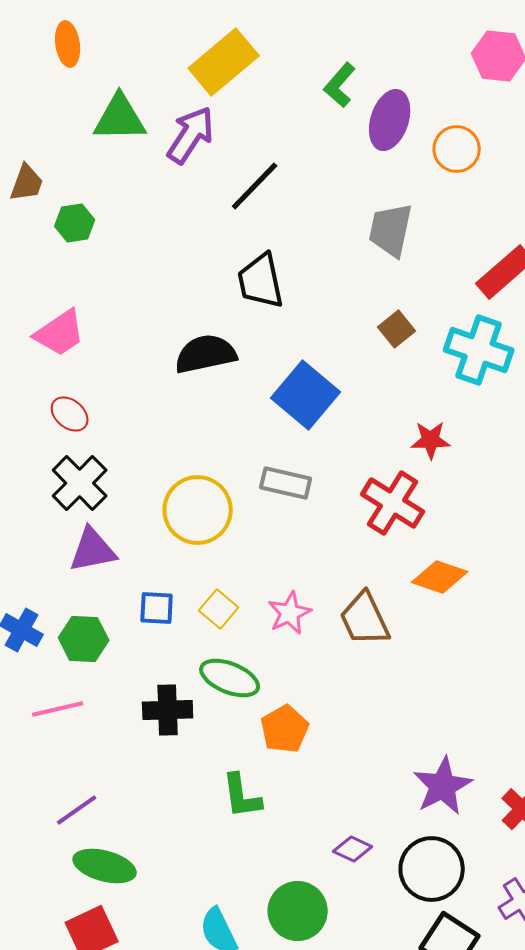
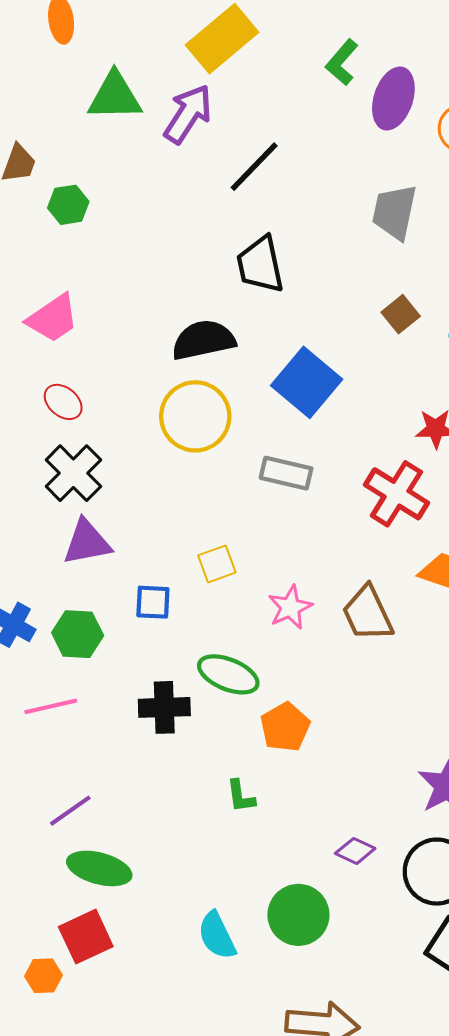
yellow circle: (198, 510) -> (195, 416), moved
yellow square: (219, 609) -> (217, 564), moved, turned 30
green L-shape: (242, 796) -> (241, 796), size x0.7

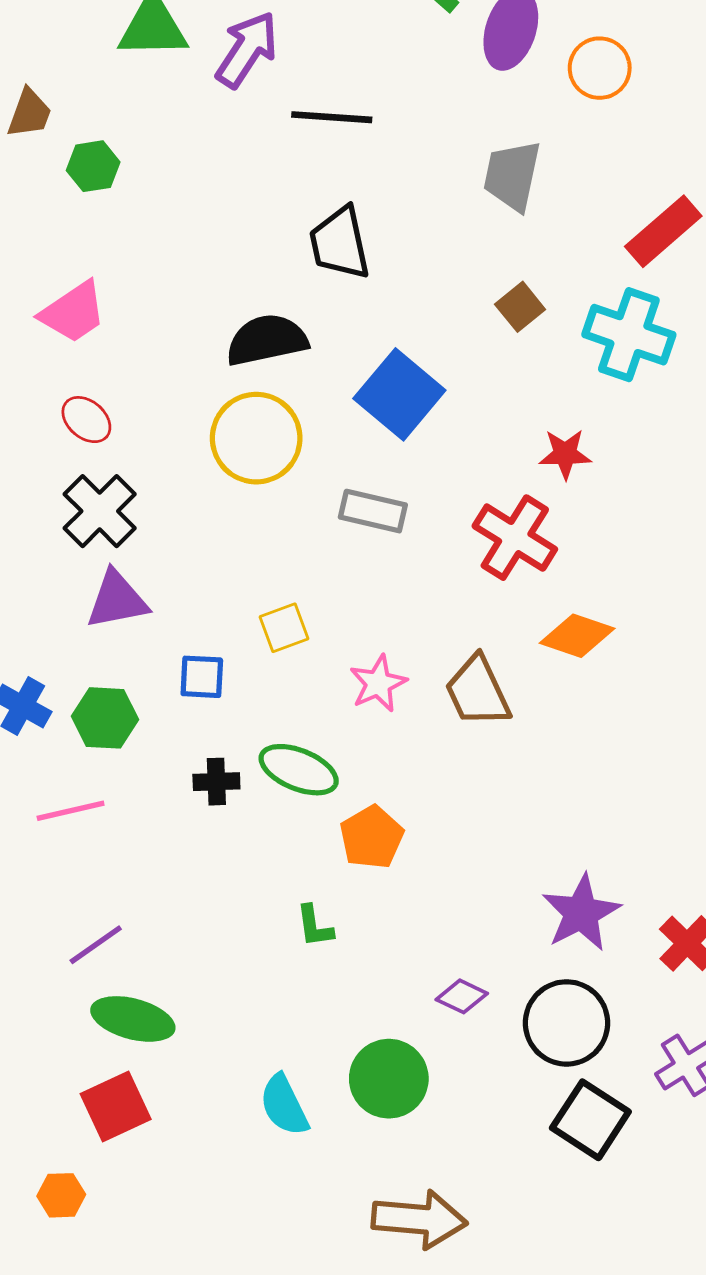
black line: (254, 167) -> (332, 117), turned 50
black cross: (164, 707) -> (216, 782), moved, size x0.7
orange hexagon: (44, 976) -> (61, 1195), moved

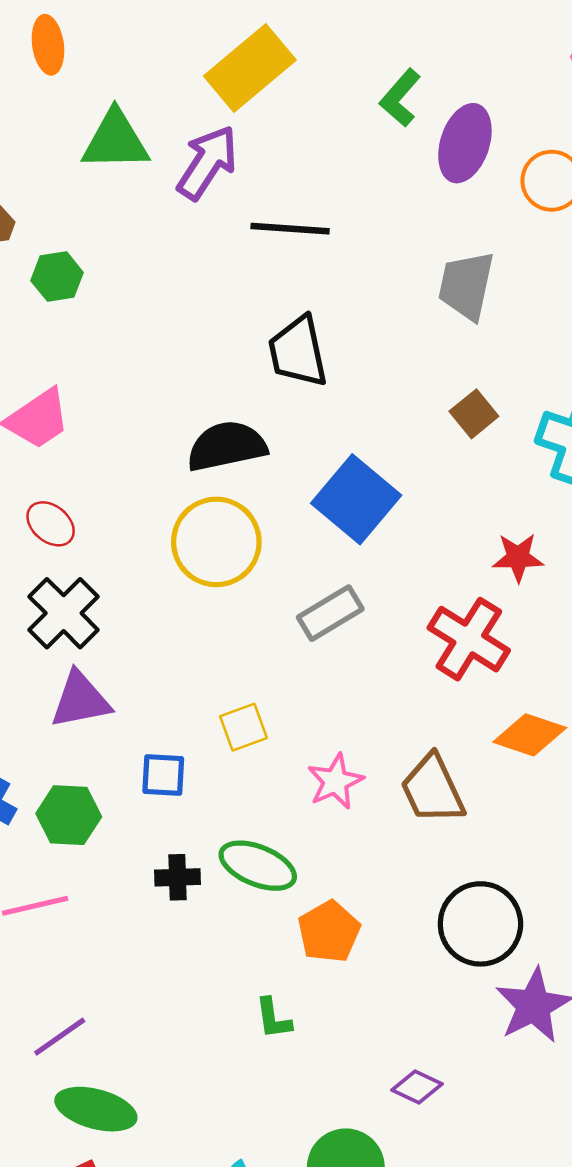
gray rectangle: (373, 511) -> (330, 613), turned -44
black circle: (567, 1023) -> (480, 924), moved

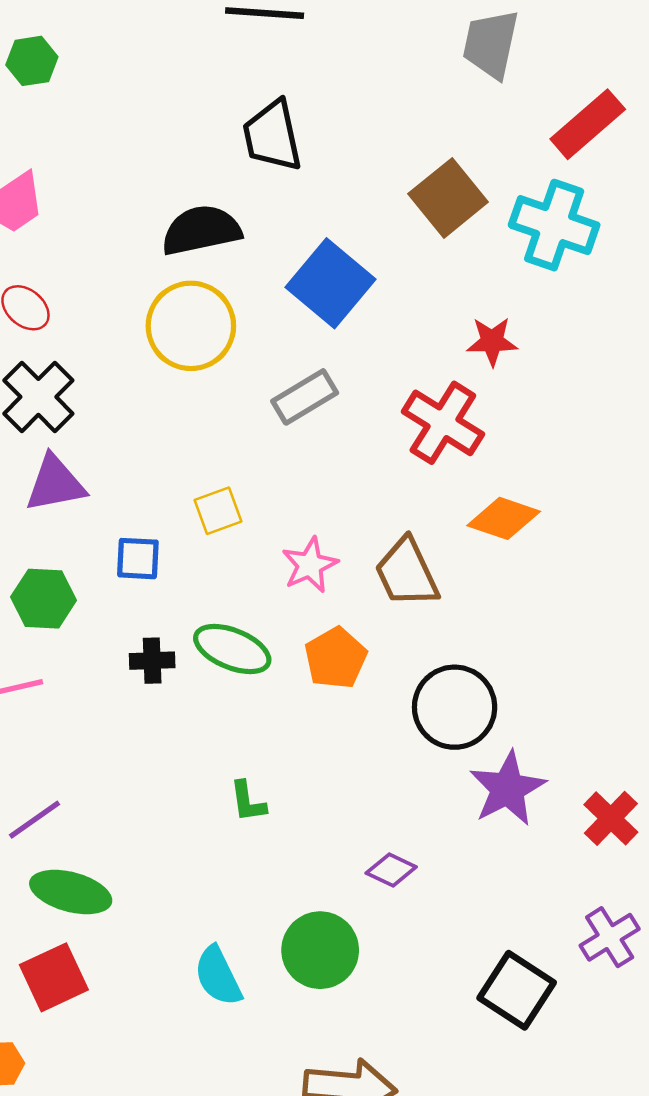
gray trapezoid: (466, 286) -> (491, 44), moved
brown square: (474, 414) -> (448, 198), size x1.6
orange pentagon: (329, 932) -> (336, 658), moved

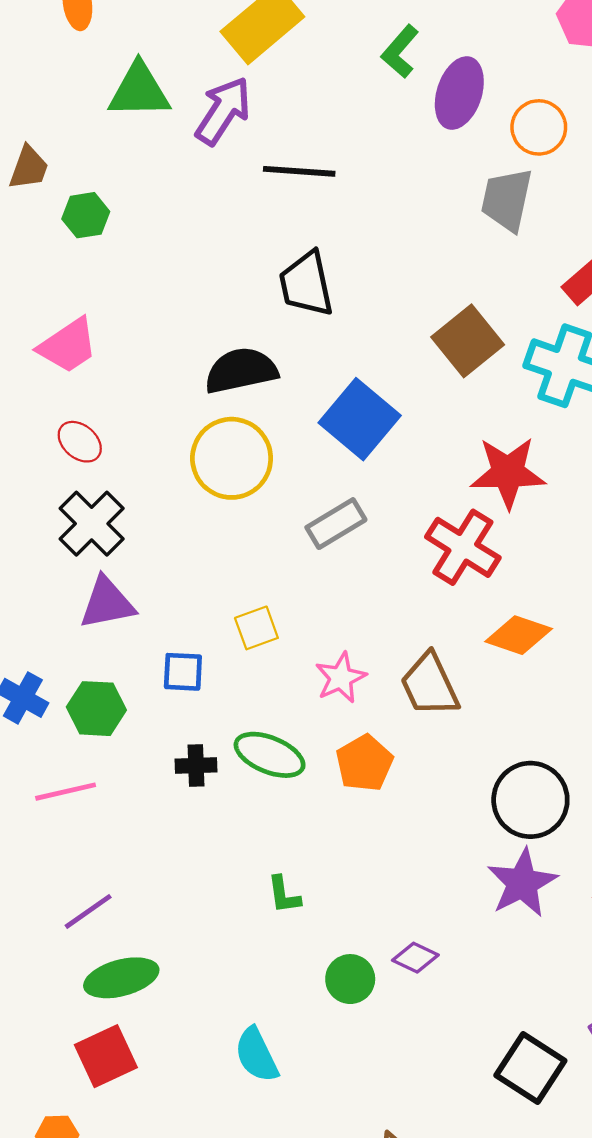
red star: (492, 341) -> (508, 473), size x1.6
black circle: (455, 707) -> (530, 800), moved
green ellipse: (71, 892) -> (121, 978), turned -30
green circle: (320, 950) -> (350, 979), moved, size x0.7

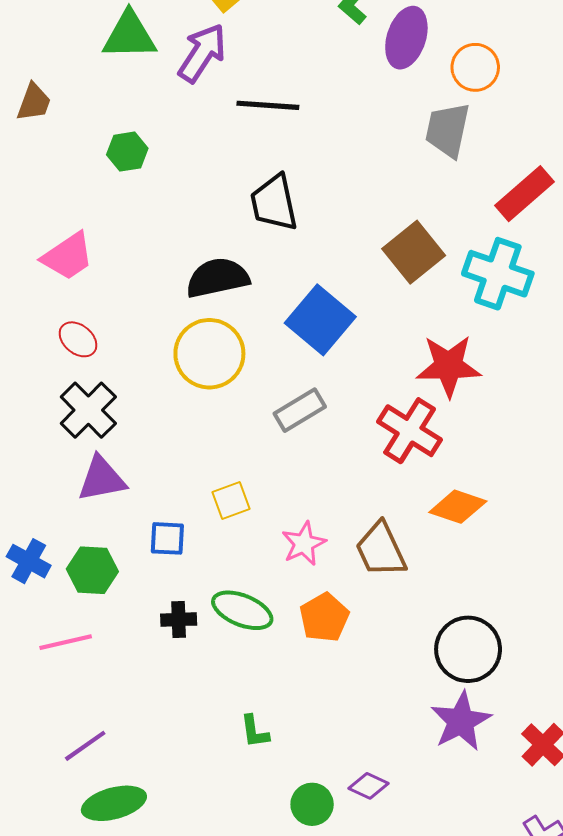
green hexagon: (86, 215) -> (127, 152), moved

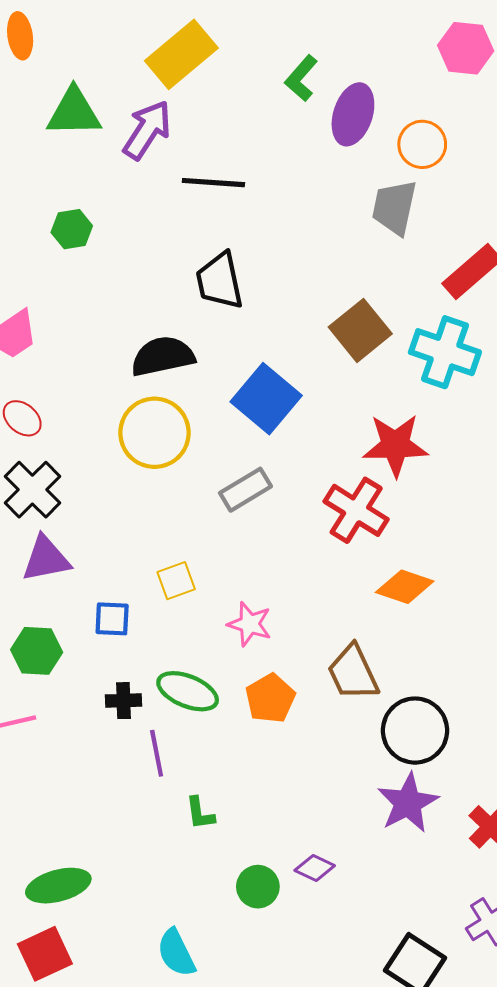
pink star: (304, 544) -> (250, 624), turned -30
brown trapezoid: (381, 550) -> (353, 673), moved
purple line: (85, 746) -> (157, 753), moved, turned -66

